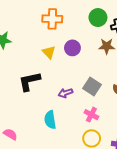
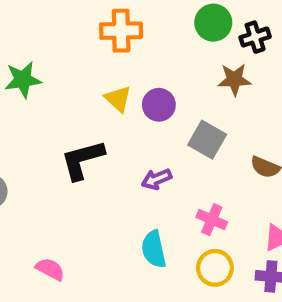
purple circle: (72, 48) -> (159, 105), moved
gray square: (92, 86) -> (207, 140), moved
cyan semicircle: (50, 120) -> (154, 249), moved

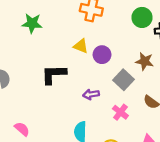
brown star: (234, 80) -> (145, 61), moved
yellow triangle: (118, 99) -> (81, 46), turned -35
pink cross: (212, 220) -> (120, 112), moved

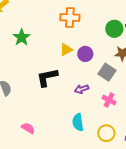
green circle: (142, 17) -> (114, 29), moved
green star: (32, 23) -> (22, 37), turned -30
yellow triangle: (81, 46) -> (66, 50), turned -40

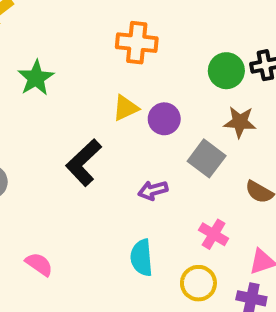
black L-shape: (47, 77) -> (84, 163), turned -35
pink cross: (109, 100) -> (214, 234), moved

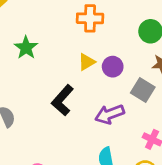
purple arrow: (153, 190) -> (110, 114), size x1.5

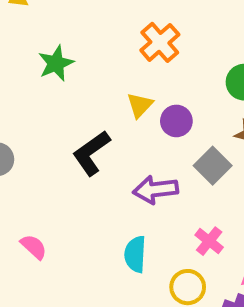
orange cross: (90, 18) -> (160, 42), turned 35
yellow triangle: (87, 62) -> (140, 105), turned -30

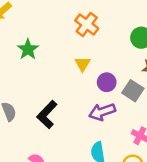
purple circle: (176, 121) -> (107, 82), moved
black L-shape: (91, 153) -> (47, 115), moved

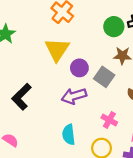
yellow triangle: (83, 64) -> (57, 50), size x1.6

